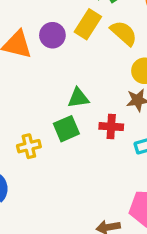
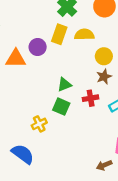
yellow semicircle: (124, 33) -> (84, 35), turned -30
green square: (66, 129) -> (61, 107), turned -30

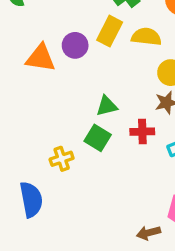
blue semicircle: (23, 154) -> (31, 199), turned 35

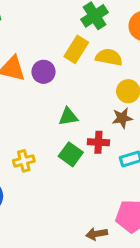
purple circle: (75, 45) -> (44, 72), moved
green square: (98, 138) -> (71, 154), moved

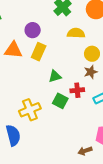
yellow rectangle: (76, 49) -> (39, 52), moved
purple circle: (44, 72) -> (33, 30), moved
yellow cross: (24, 161) -> (30, 110), size x1.5

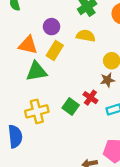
yellow semicircle: (76, 33) -> (86, 36), moved
green triangle: (55, 76) -> (37, 71), moved, size x1.5
red cross: (77, 90) -> (90, 98), turned 32

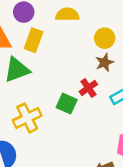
red cross: (90, 98) -> (88, 88), turned 32

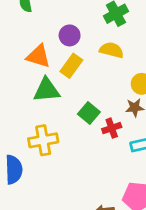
green square: (67, 104) -> (89, 113), moved

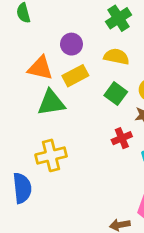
yellow rectangle: (71, 66) -> (75, 76), turned 30
green square: (89, 113) -> (116, 94), moved

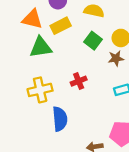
red cross: (122, 138) -> (79, 81), moved
blue semicircle: (22, 188) -> (60, 119), moved

